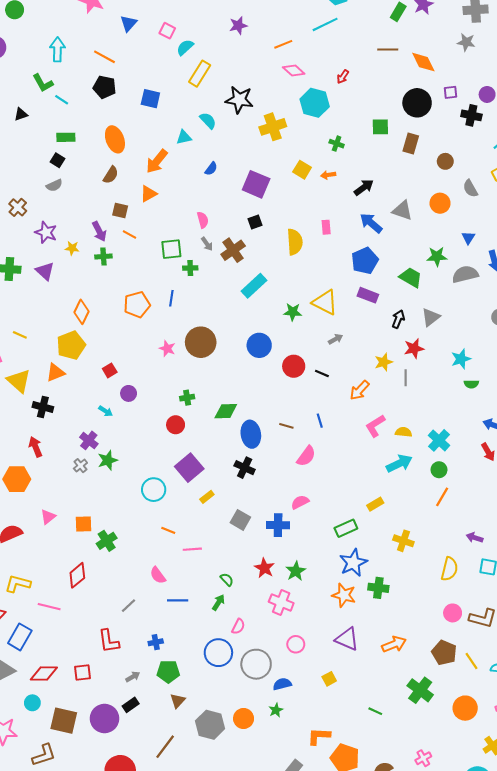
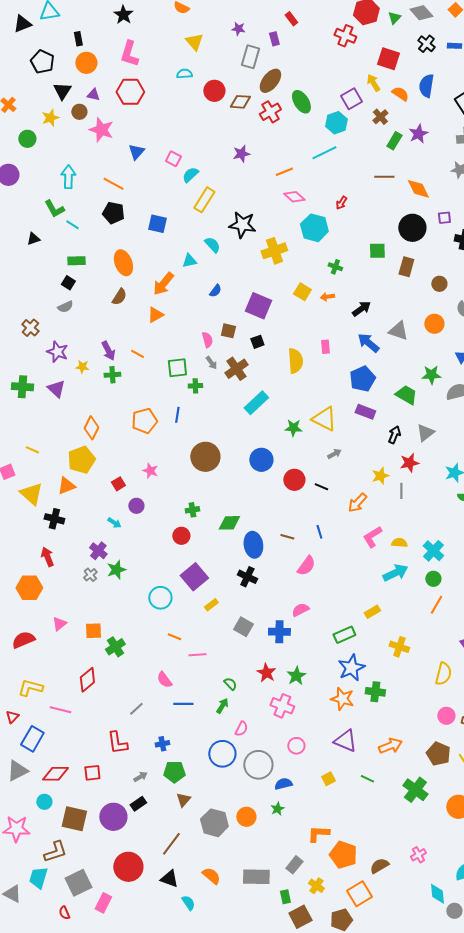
brown square: (120, 210) -> (228, 331), moved
pink star: (167, 348) -> (150, 471), moved
green line: (375, 711) -> (367, 779), moved

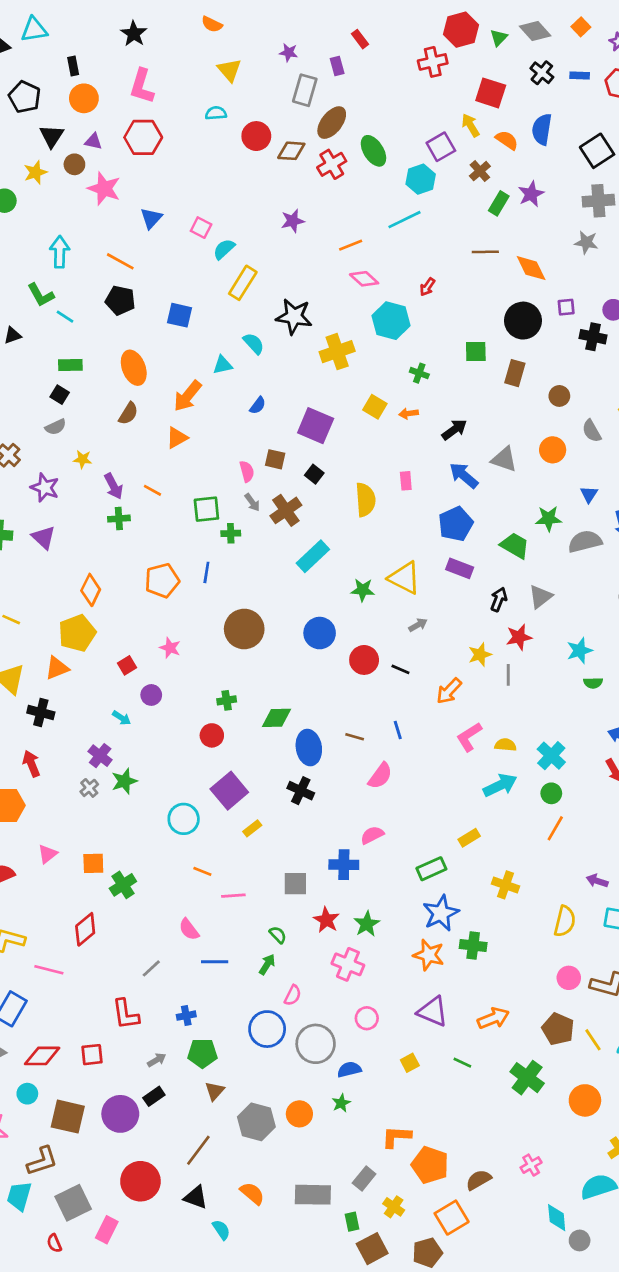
red cross: (345, 36) -> (433, 62), turned -35
black square: (257, 342) -> (314, 474), turned -32
yellow star: (82, 367) -> (83, 459), moved
gray square: (243, 627) -> (295, 884), moved, turned -30

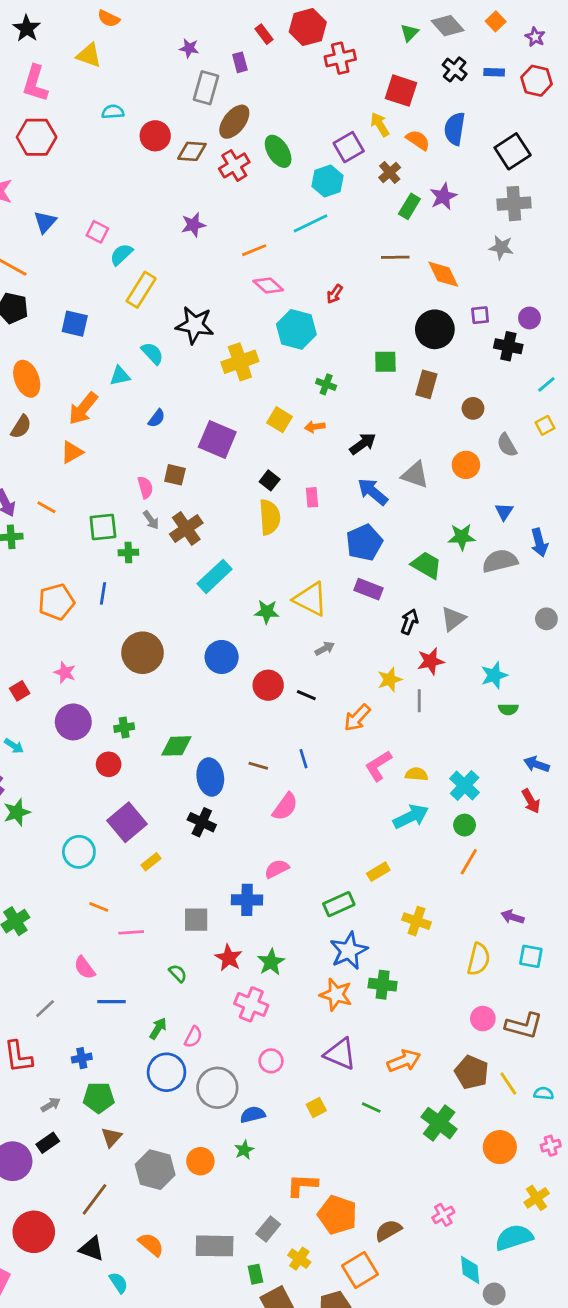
red hexagon: (461, 30) -> (308, 27), moved
yellow triangle: (229, 70) -> (89, 55), moved, turned -30
black square: (314, 474) -> (270, 480), moved
purple circle: (151, 695) -> (73, 722), moved, size x1.6
green arrow: (267, 964) -> (158, 1028), moved

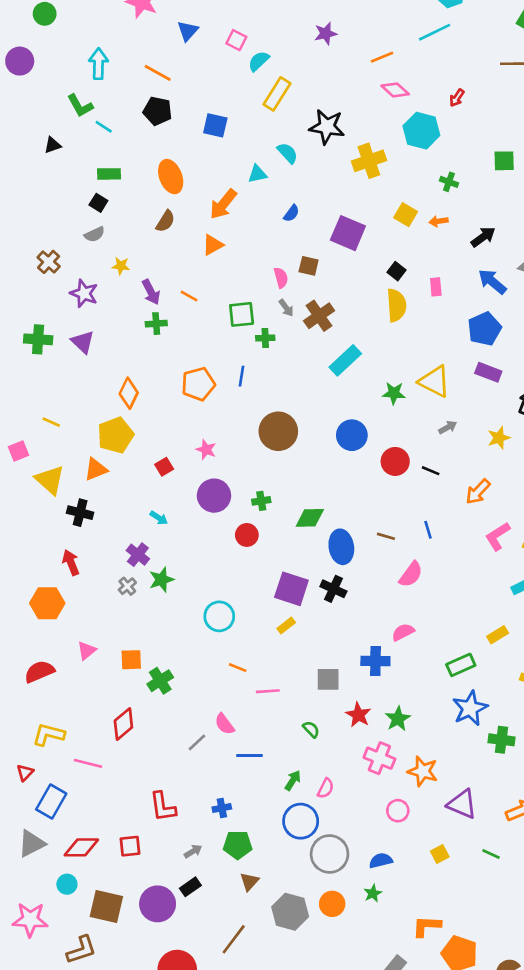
yellow star: (390, 680) -> (499, 438), moved
purple square: (127, 822) -> (291, 589), moved, turned -32
orange star: (336, 995) -> (423, 771), moved
gray line: (45, 1009) -> (197, 742), moved
gray circle: (217, 1088) -> (330, 854), moved

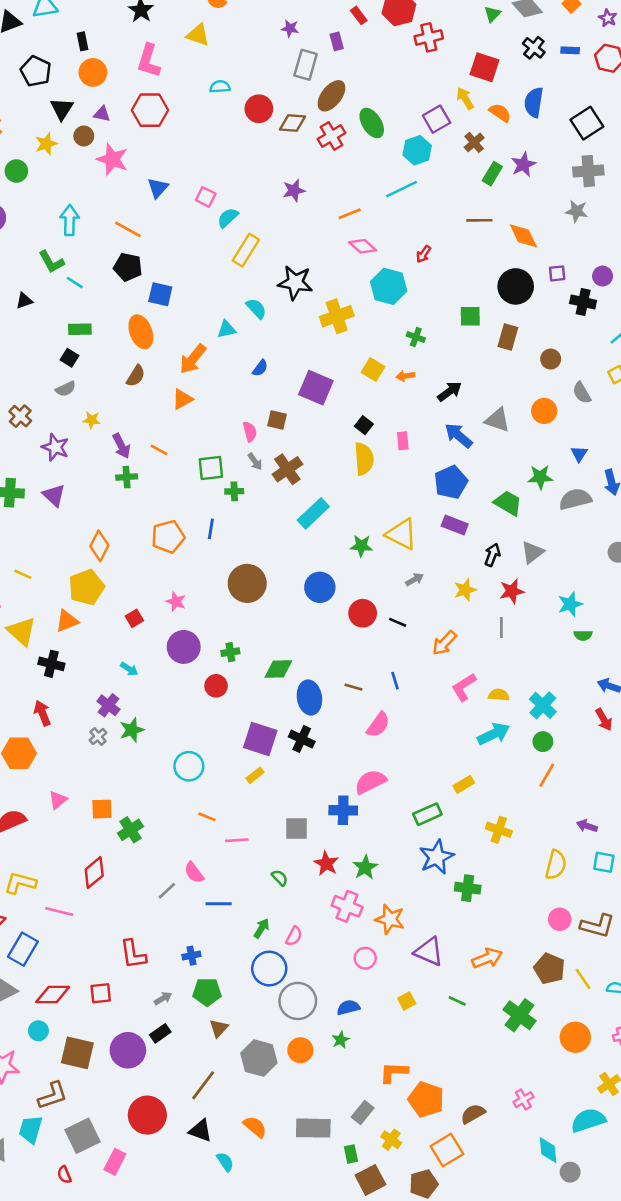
blue square: (215, 125) -> (160, 294), moved
pink semicircle: (403, 632) -> (370, 782), size x1.4

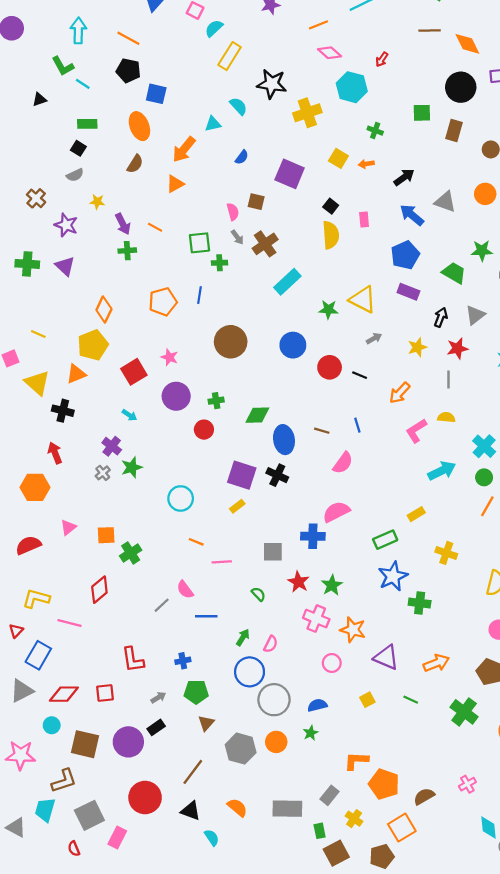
red square: (134, 618) -> (134, 372), size x1.6
yellow semicircle: (499, 695) -> (446, 417), moved

